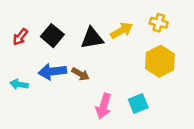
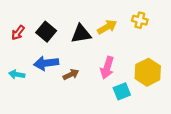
yellow hexagon: (160, 61) -> (148, 72), moved
brown arrow: (81, 74) -> (71, 74), moved, turned -56
pink arrow: (104, 106) -> (107, 68), moved

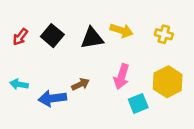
yellow cross: (140, 20) -> (164, 34), moved
yellow arrow: (107, 27) -> (122, 30), turned 48
blue arrow: (46, 63) -> (52, 98), moved

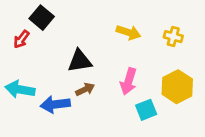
black square: (52, 36) -> (42, 18), moved
black triangle: (92, 38) -> (80, 61), moved
cyan arrow: (19, 84) -> (20, 89), size x1.5

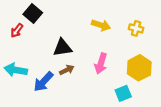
blue arrow: (55, 104) -> (43, 82), turned -40
cyan square: (146, 110) -> (123, 93), moved

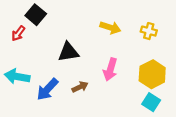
brown arrow: (67, 70) -> (80, 87), moved
cyan square: (123, 93) -> (151, 102), moved, turned -35

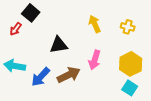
yellow arrow: (110, 28) -> (95, 24), turned -132
brown arrow: (80, 87) -> (69, 75), size x1.6

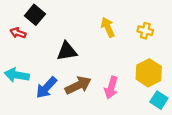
red arrow: (16, 29) -> (18, 33), turned 72
pink arrow: (95, 60) -> (111, 88), moved
cyan square: (130, 88) -> (159, 100), moved

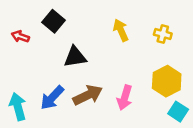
black square: (35, 15) -> (53, 21), moved
cyan arrow: (17, 75) -> (18, 107), moved, turned 65

